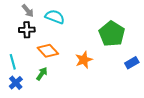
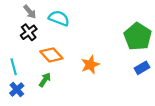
black cross: (27, 30) -> (29, 32), turned -35
green pentagon: (112, 34) -> (138, 37), moved

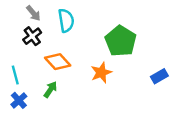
cyan semicircle: (59, 18) -> (66, 20), turned 60
green pentagon: (138, 37) -> (121, 41), moved

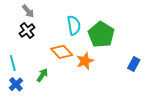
cyan semicircle: (66, 20) -> (74, 25), moved
orange diamond: (58, 62) -> (62, 52), moved
blue rectangle: (159, 76) -> (134, 64), turned -32

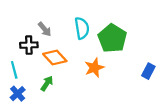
gray arrow: (28, 11) -> (45, 29), moved
black cross: (27, 30) -> (29, 45), moved, turned 35
orange diamond: (62, 52) -> (55, 57), moved

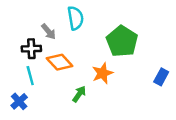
cyan semicircle: (82, 28) -> (75, 18), moved
cyan line: (14, 70) -> (30, 76), moved
green arrow: (47, 83) -> (79, 94), moved

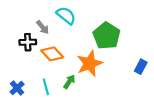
cyan semicircle: (75, 18) -> (66, 16), turned -42
orange star: (102, 73) -> (90, 63), size x1.4
cyan line: (30, 76) -> (46, 87), moved

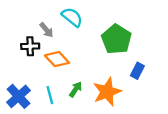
orange star: (90, 63) -> (107, 92), moved
blue rectangle: (141, 67) -> (137, 71), moved
blue cross: (17, 88) -> (18, 96), size x1.5

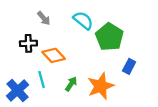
cyan semicircle: (72, 17) -> (83, 20), moved
gray arrow: (46, 30) -> (44, 18), moved
cyan line: (50, 95) -> (42, 80), moved

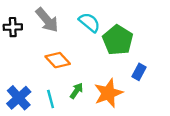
gray arrow: (44, 18) -> (47, 20), size x1.6
black cross: (28, 43) -> (13, 27), moved
cyan line: (42, 80) -> (51, 99), moved

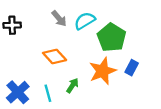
gray arrow: (47, 20) -> (59, 19), moved, size x0.7
cyan semicircle: (89, 22) -> (85, 21), turned -70
orange star: (108, 93) -> (103, 71), moved

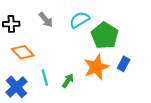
gray arrow: (59, 19) -> (46, 20), moved
orange diamond: (55, 56) -> (23, 52), moved
cyan line: (48, 93) -> (45, 78), moved

